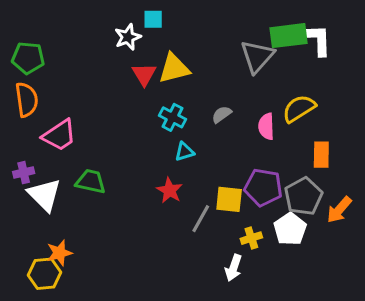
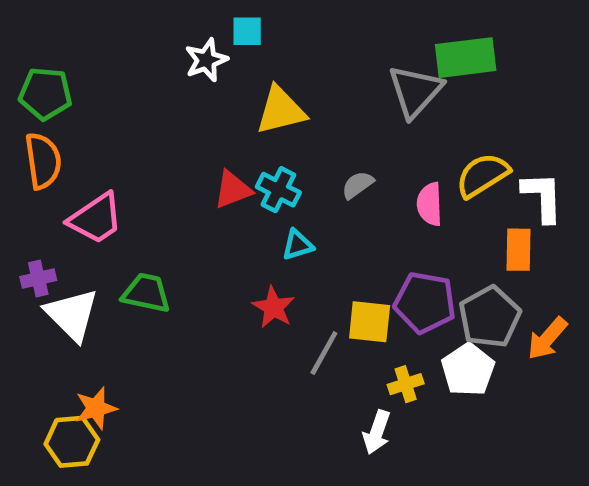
white L-shape: (318, 40) -> (542, 197), moved
red triangle: (144, 74) -> (233, 190), moved, turned 40

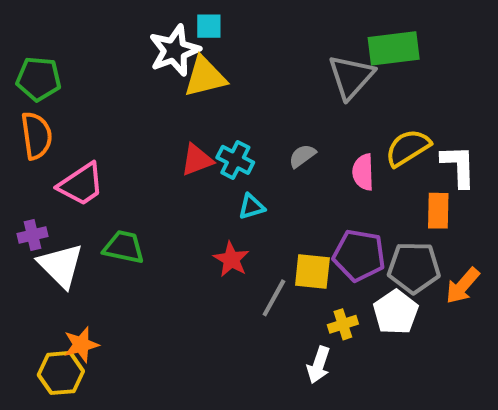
white star: (206, 60) -> (174, 50), size x1.4
yellow triangle: (281, 110) -> (205, 77), moved
gray pentagon: (490, 317) -> (414, 267), turned 30

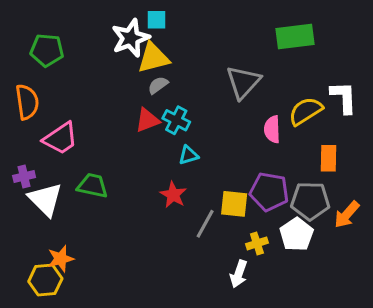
gray triangle: (351, 77) -> (243, 82), moved
green pentagon: (39, 79) -> (47, 50), moved
gray semicircle: (302, 156) -> (158, 85), moved
white L-shape: (459, 166) -> (344, 97), moved

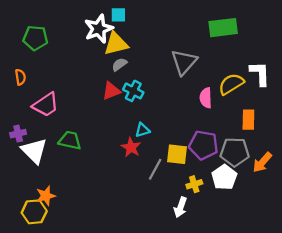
orange semicircle: (27, 102) -> (20, 77), size x0.6
cyan triangle: (188, 155) -> (142, 130), moved

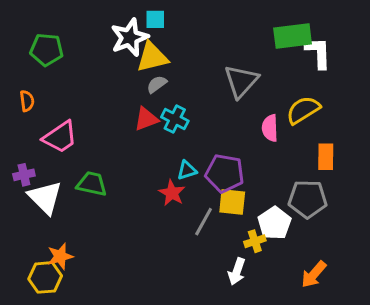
white L-shape: (260, 74) -> (318, 53), moved
purple pentagon: (204, 145) -> (225, 173), moved
orange arrow: (262, 162) -> (314, 274), moved
white pentagon: (224, 177) -> (274, 223), moved

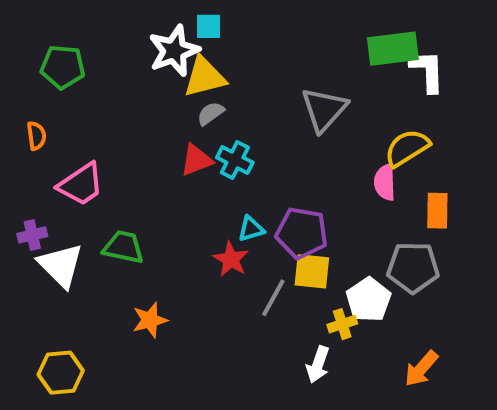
pink semicircle: (270, 128) -> (385, 182), moved
orange star: (60, 256) -> (150, 320), moved

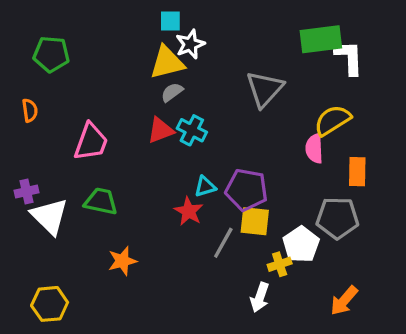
white star: (174, 51) -> (190, 44), moved, size x0.7
pink trapezoid: (81, 184) -> (91, 142), moved, turned -36

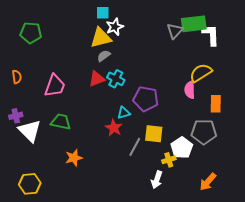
gray triangle: (265, 89) -> (175, 31), moved, size x0.7
orange semicircle: (30, 110) -> (17, 77), moved
purple pentagon: (246, 190) -> (146, 99), moved

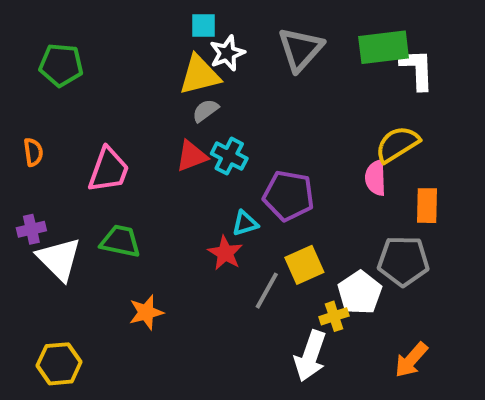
gray triangle: (175, 31) -> (300, 49), moved, size x1.4
yellow square: (154, 134) -> (304, 265), turned -30
white arrow: (157, 180) -> (310, 356), size x1.4

